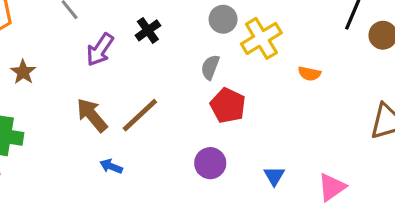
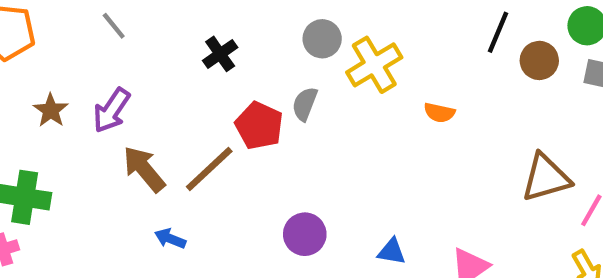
purple arrow: (100, 50) -> (112, 110), moved
red pentagon: (228, 106) -> (259, 126), moved
blue triangle: (274, 176) -> (392, 252), turned -50

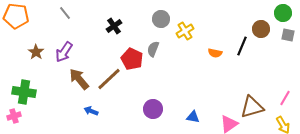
black line: (498, 32) -> (242, 46), moved
yellow cross: (374, 65) -> (185, 31), size x0.7
brown triangle: (546, 178) -> (252, 107), moved

